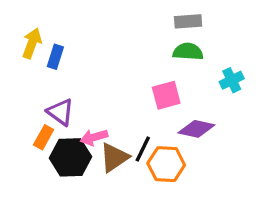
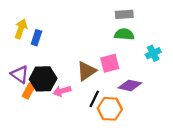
purple triangle: (60, 112) -> (20, 74), moved
black hexagon: (70, 157) -> (43, 79), moved
brown triangle: (114, 157) -> (86, 71), moved

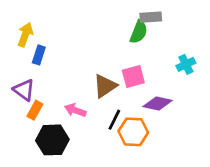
green semicircle: (124, 34) -> (139, 32), moved, turned 108
blue rectangle: (36, 38) -> (39, 55), moved
black hexagon: (43, 79) -> (52, 140), moved
pink arrow: (62, 91) -> (75, 110), turned 36

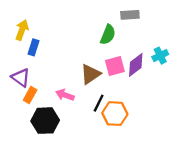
green semicircle: (139, 32) -> (108, 35), moved
purple diamond: (158, 103) -> (136, 65), moved, turned -50

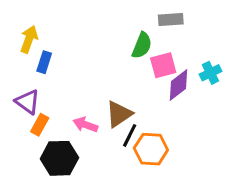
pink square: (115, 66) -> (163, 65), moved
brown triangle: (90, 74) -> (119, 114), moved

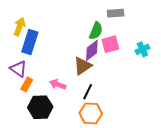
blue rectangle: (44, 62) -> (30, 42), size x1.6
purple diamond: (178, 85) -> (92, 50), moved
brown triangle: (119, 114) -> (83, 66), moved
orange hexagon: (151, 149) -> (91, 113), moved

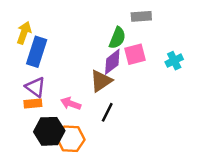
purple triangle: (18, 69) -> (35, 87), moved
orange rectangle: (27, 84) -> (33, 104), turned 56
orange hexagon: (91, 113) -> (71, 139), moved

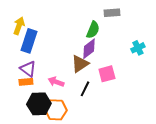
pink square: (135, 54) -> (107, 74), moved

